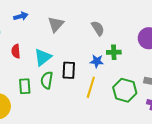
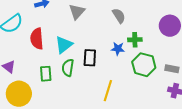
red semicircle: (16, 51) -> (37, 39), size x1.5
yellow line: (91, 87) -> (108, 91), moved
green hexagon: (125, 90) -> (144, 65), moved

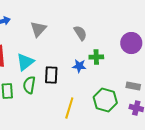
green hexagon: (144, 65) -> (105, 100), moved

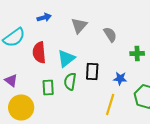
gray semicircle: (80, 33) -> (110, 34), moved
blue star: (79, 66) -> (120, 78), moved

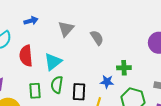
green cross: (137, 53) -> (124, 68), moved
black rectangle: (92, 71) -> (79, 92), moved

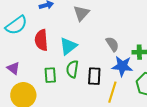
gray semicircle: (97, 38) -> (112, 44), moved
blue star: (107, 82) -> (122, 66), size x1.5

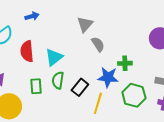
gray triangle: (81, 13) -> (85, 24), moved
gray semicircle: (112, 44) -> (98, 44), moved
black rectangle: (94, 76) -> (80, 87), turned 36

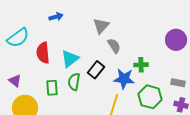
blue arrow: (32, 16) -> (56, 17), moved
black rectangle: (80, 87) -> (96, 70), moved

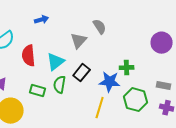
gray triangle: (101, 26) -> (79, 41), moved
gray semicircle: (114, 46) -> (100, 27), moved
green rectangle: (52, 88) -> (38, 91), turned -70

